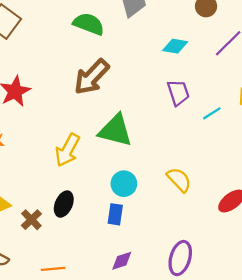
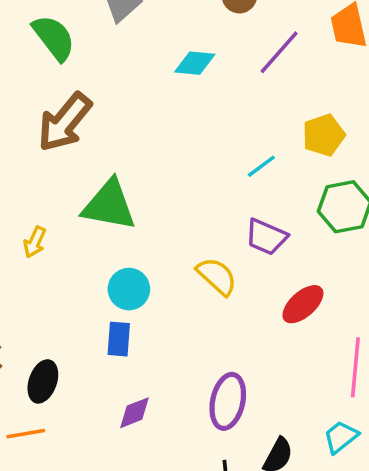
green semicircle: (89, 24) -> (54, 38), turned 36
purple trapezoid: (178, 93) -> (266, 237), moved, turned 136
yellow arrow: (67, 150) -> (35, 242), size x0.6
black ellipse: (64, 204) -> (43, 381), moved

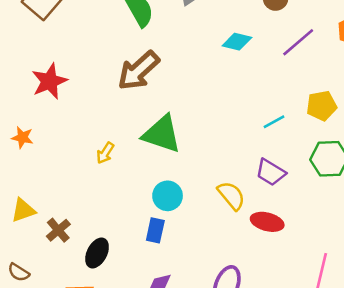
red ellipse: (303, 304) -> (267, 222), moved, turned 48

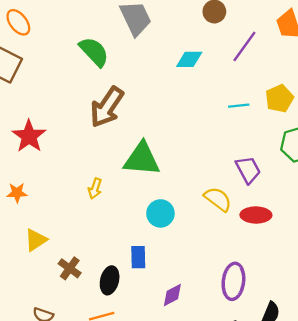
cyan line: (274, 122) -> (239, 106), moved, turned 36
purple trapezoid: (271, 172) -> (248, 170), turned -136
yellow triangle: (23, 210) -> (36, 240), moved
blue rectangle: (155, 230) -> (138, 257), moved

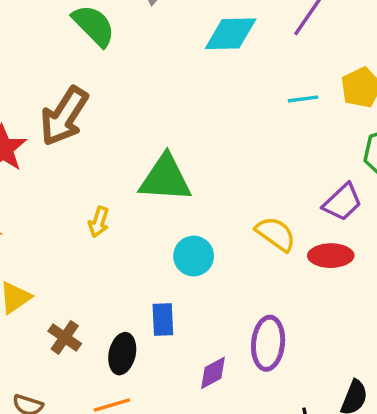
cyan diamond: (189, 59) -> (231, 34), size x1.4
brown arrow: (107, 107) -> (64, 116), moved
purple trapezoid: (248, 170) -> (342, 202), moved, turned 76
purple ellipse: (233, 281) -> (268, 343), moved

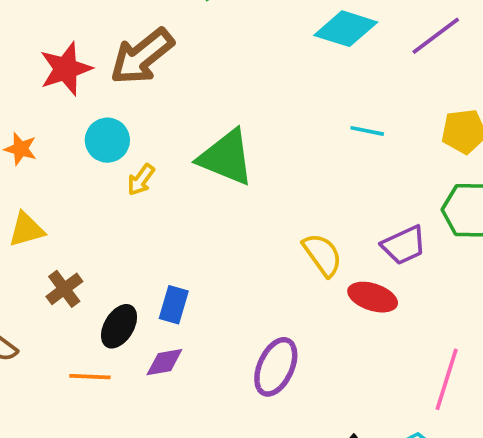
cyan line: (303, 99) -> (367, 131), moved
cyan circle: (194, 256) -> (107, 140), moved
purple diamond: (213, 373) -> (164, 362), moved

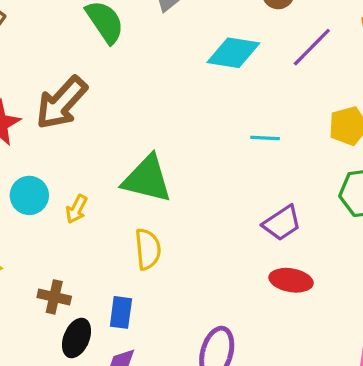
cyan circle: (107, 140) -> (29, 195), moved
purple trapezoid: (404, 245) -> (282, 223), moved
yellow semicircle: (322, 255) -> (148, 249), moved, turned 39
brown cross: (64, 289) -> (54, 297), moved, turned -32

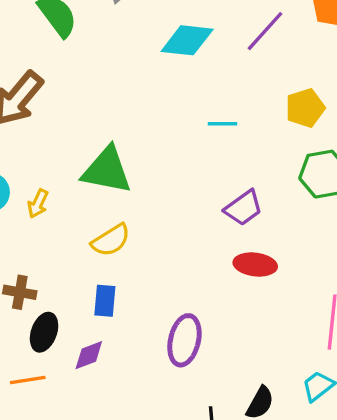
yellow semicircle: (148, 249) -> (111, 240), turned 66
blue rectangle: (121, 312) -> (105, 301), moved

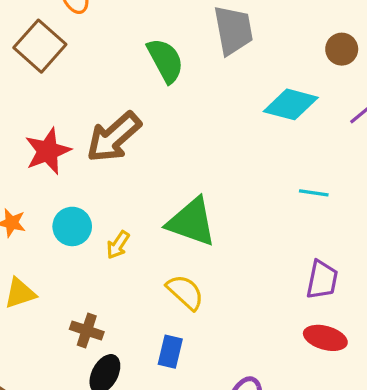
purple trapezoid: (243, 208) -> (322, 280), turned -51
yellow semicircle: (111, 240) -> (185, 292), turned -114

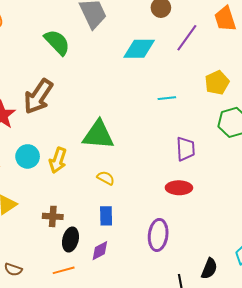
yellow arrow: (118, 245) -> (58, 160), size x1.4
yellow semicircle: (185, 292) -> (106, 178), size x0.7
red ellipse: (325, 338) -> (179, 188), moved

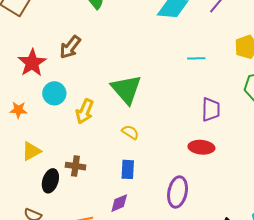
brown arrow: (38, 96) -> (70, 47), size x0.7
green triangle: (98, 135) -> (126, 89), turned 40
cyan circle: (28, 156) -> (54, 93), moved
black ellipse: (70, 240) -> (50, 181), moved

